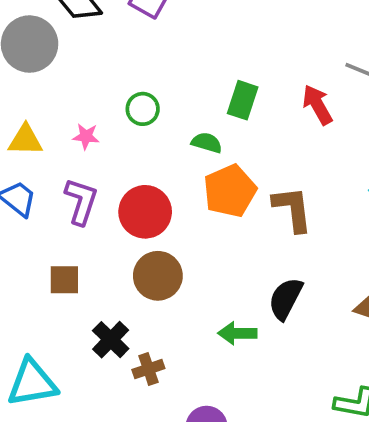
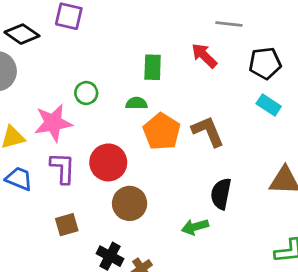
pink star: (86, 136) -> (53, 123), size x2.0

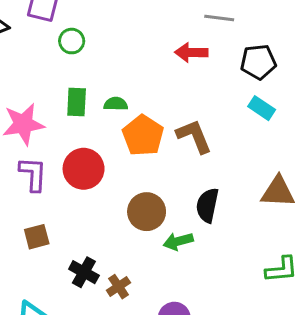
red arrow: (204, 56) -> (191, 52), turned -44
green rectangle: (153, 67) -> (77, 102), moved
green circle: (86, 93) -> (72, 41), moved
brown circle: (130, 203) -> (147, 212), moved

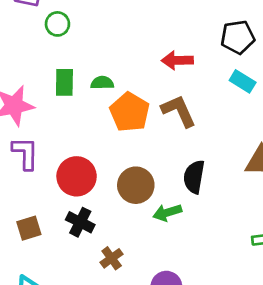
red arrow: (191, 52) -> (177, 60), moved
red circle: (84, 169) -> (77, 176), moved
brown square: (37, 237) -> (29, 228), moved
black cross: (84, 272) -> (80, 222), moved

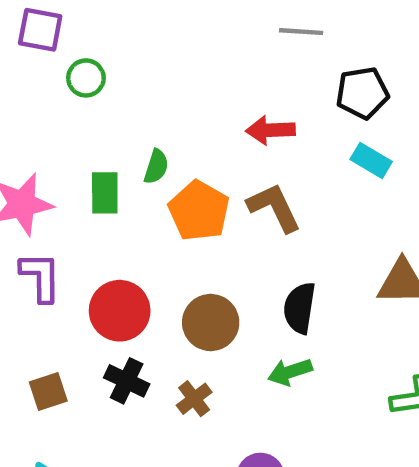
green rectangle: (64, 82) -> (105, 193), moved
green semicircle: (102, 83) -> (156, 167), turned 110
green arrow: (167, 213) -> (290, 372), moved
brown cross: (112, 258) -> (194, 399), moved

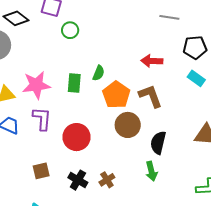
brown circle: (211, 323) -> (128, 125), moved
green arrow: (290, 372) -> (151, 171), turned -90
black cross: (127, 381) -> (78, 180), moved

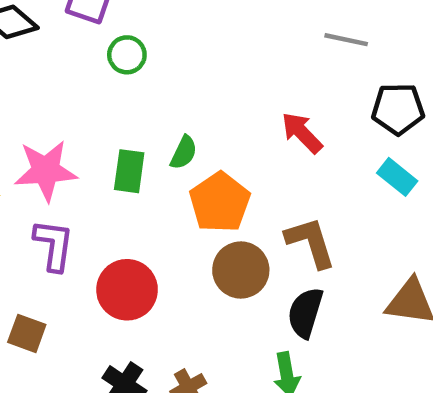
red arrow: (152, 61) -> (302, 133), turned 40
brown L-shape: (151, 96) -> (311, 242), moved
brown square: (41, 171) -> (27, 333), moved, turned 30

